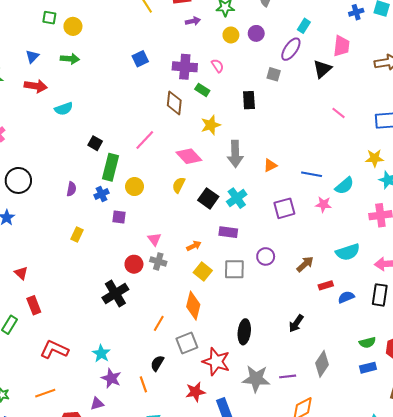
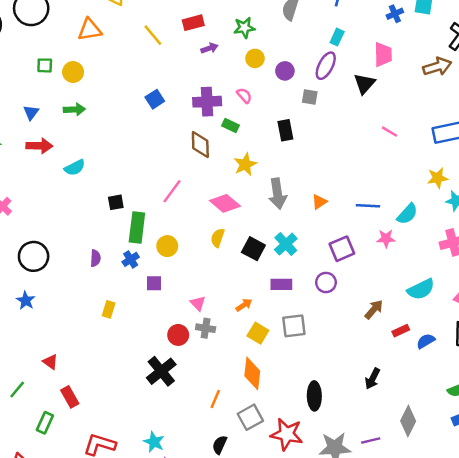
purple circle: (256, 33) -> (285, 71), moved
black square: (95, 143) -> (116, 202), turned -32
purple circle: (266, 256) -> (326, 282), moved

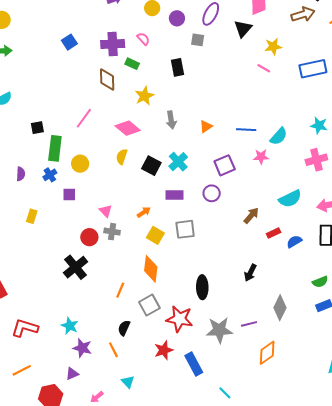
yellow star: (438, 178) -> (273, 47), moved
gray arrow: (278, 194) -> (171, 120), size x0.7

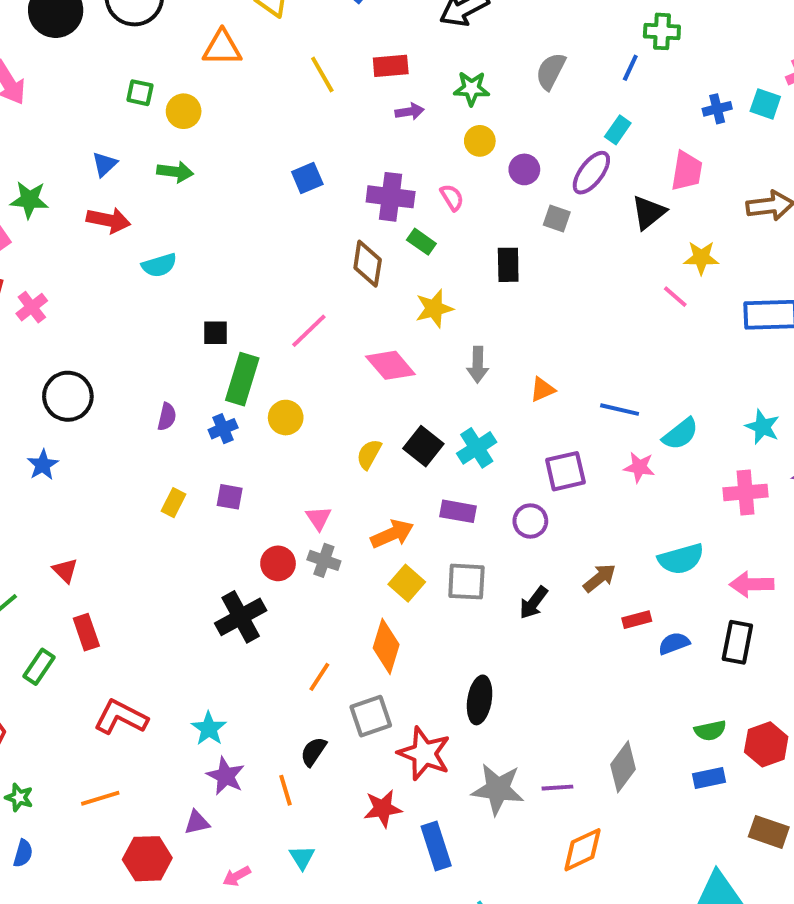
yellow semicircle: (122, 157) -> (369, 454), moved
purple square: (69, 194) -> (230, 497), moved
orange arrow: (144, 212) -> (392, 534), size x1.5
black arrow: (250, 273) -> (534, 603), moved

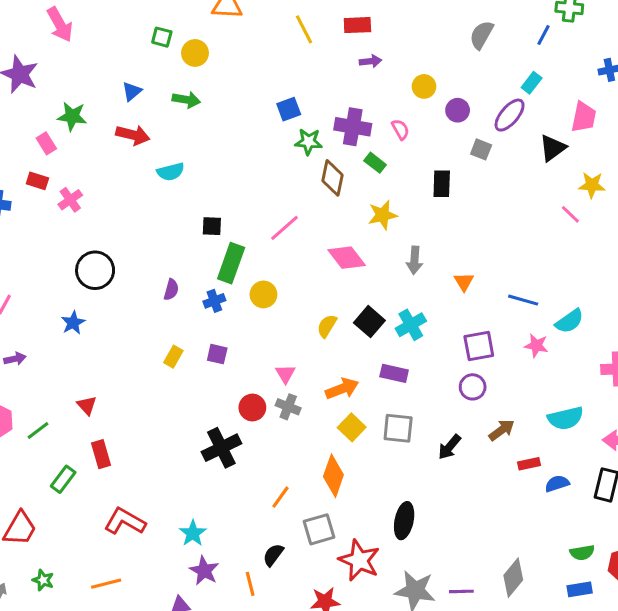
green star: (472, 88) -> (309, 142), moved
orange triangle: (542, 389) -> (464, 282), turned -40
purple circle: (530, 521) -> (473, 387), moved

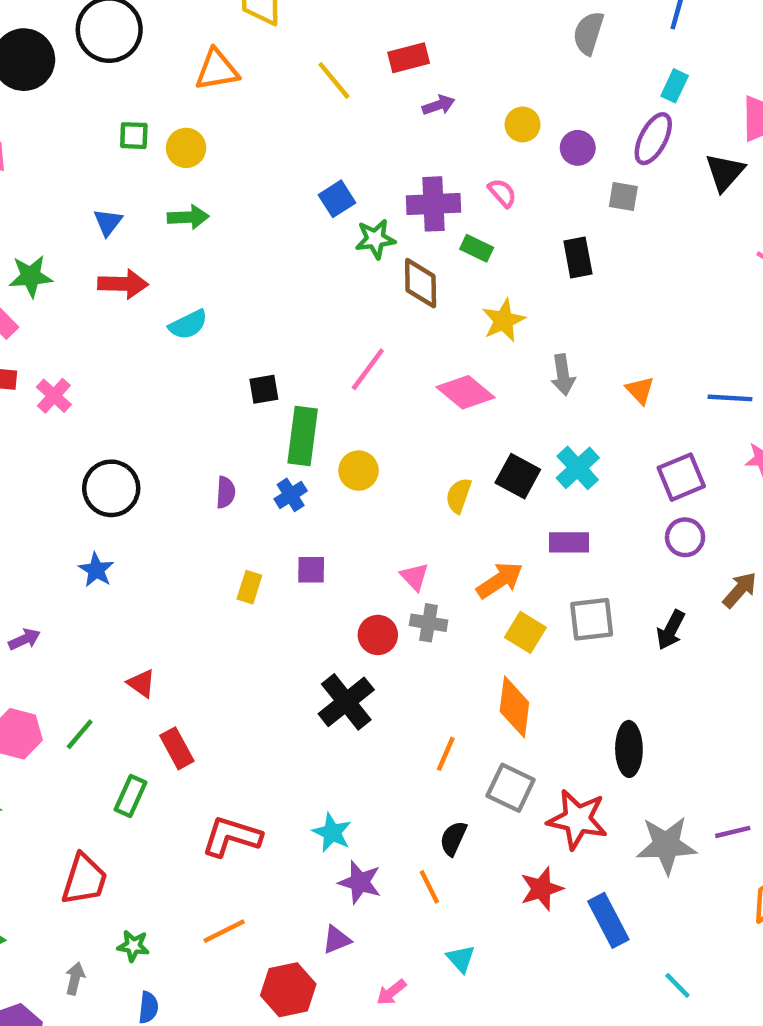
gray square: (319, 529) -> (511, 788), turned -36

